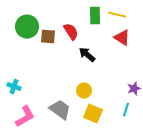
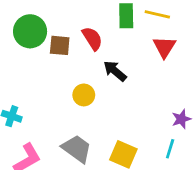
red triangle: (122, 38) -> (164, 47), turned 30
yellow circle: (84, 91) -> (84, 95), moved

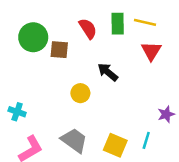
red semicircle: (92, 38) -> (88, 29), moved
cyan line: (170, 149) -> (146, 140), moved

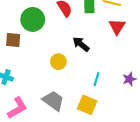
green circle: (33, 37) -> (33, 19), moved
brown square: (59, 50) -> (13, 40), moved
cyan line: (146, 140) -> (96, 79), moved

